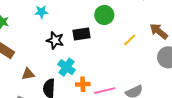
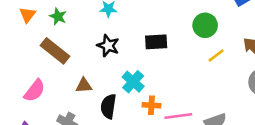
green circle: (104, 15) -> (205, 25), moved
black star: (55, 40) -> (108, 46), moved

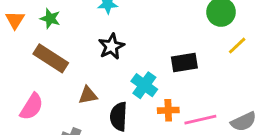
black rectangle: (156, 42) -> (184, 62), moved
black star: (108, 46) -> (111, 46), turned 30

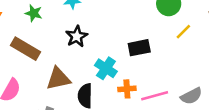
green star: (50, 19) -> (34, 13), moved
brown triangle: (88, 95) -> (58, 79), size x1.5

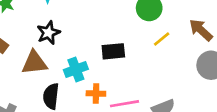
cyan cross: (106, 68) -> (76, 69), turned 30
brown triangle: (58, 79) -> (34, 63), moved

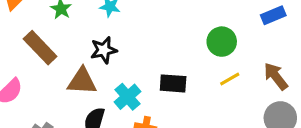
cyan cross: (76, 69) -> (127, 97), turned -30

